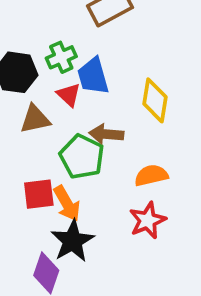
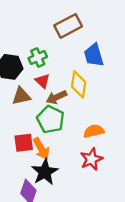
blue trapezoid: (93, 76) -> (94, 55), moved
yellow diamond: (155, 100) -> (79, 84), moved
brown arrow: (106, 134) -> (56, 97), moved, turned -30

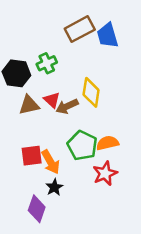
blue trapezoid: (94, 55) -> (108, 35), moved
red triangle: (42, 81) -> (52, 100), moved
green pentagon: (51, 119) -> (82, 146), moved
black star: (45, 172) -> (54, 187), size x0.6

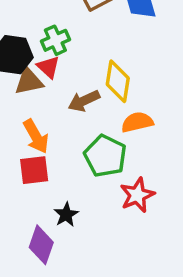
red triangle: (52, 100) -> (48, 67), moved
brown triangle: (29, 105) -> (29, 81), moved
orange semicircle: (108, 143) -> (137, 122), moved
orange arrow: (51, 162) -> (36, 136), moved

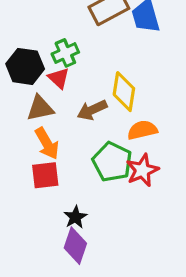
brown triangle: (29, 81) -> (40, 108), moved
red star: (137, 195) -> (142, 170), moved
purple diamond: (41, 245) -> (75, 246), moved

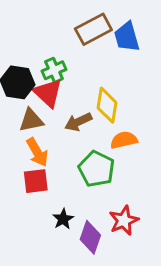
red triangle: (59, 78) -> (48, 93), size x1.5
red star: (142, 170) -> (124, 221), moved
purple diamond: (75, 246) -> (90, 237), moved

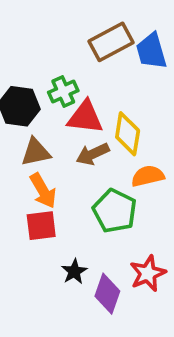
red triangle: (48, 93) -> (85, 117), moved, turned -36

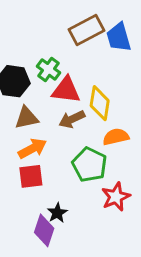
green cross: (63, 92) -> (48, 69), turned -30
orange arrow: (43, 191) -> (32, 148), turned -88
red star: (148, 273) -> (116, 197), moved
purple diamond: (107, 294) -> (44, 230), moved

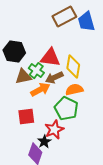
green cross: (48, 69) -> (36, 71), moved
orange semicircle: (116, 137) -> (74, 90), moved
orange arrow: (32, 148) -> (40, 90), moved
red star: (116, 197) -> (54, 130), moved

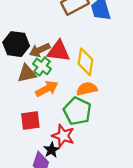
brown arrow: (54, 78) -> (40, 50), moved
red star: (54, 130) -> (63, 136), turned -30

